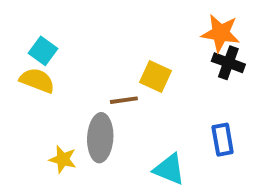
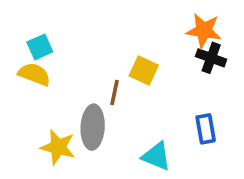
cyan square: (43, 51) -> (40, 47), turned 30
brown line: (124, 100) -> (115, 92), turned -70
yellow star: (63, 159) -> (58, 147), size x1.4

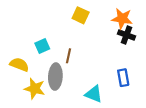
cyan square: (40, 47) -> (42, 46), moved
yellow square: (144, 71) -> (81, 15), moved
yellow semicircle: (34, 74) -> (19, 65), moved

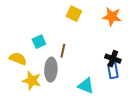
black cross: (126, 35) -> (113, 59), moved

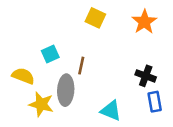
orange star: (112, 17) -> (144, 22), turned 30
blue rectangle: (113, 71) -> (155, 102), moved

